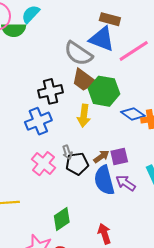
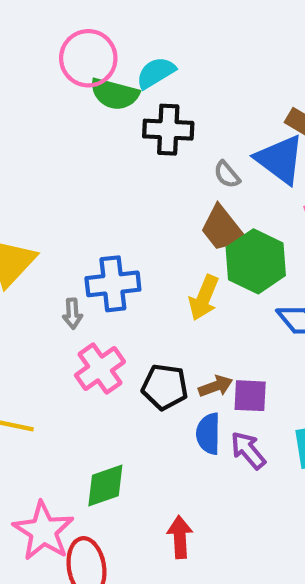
gray semicircle: (78, 53) -> (227, 175), size x0.5
black cross: (51, 91) -> (168, 130), moved
gray arrow: (67, 152) -> (72, 314), moved
blue semicircle: (104, 180) -> (208, 434), size x0.7

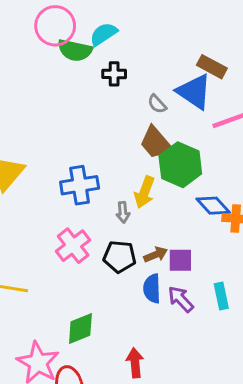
black cross: (168, 130) -> (114, 74), size x0.7
gray arrow: (72, 314) -> (123, 212), moved

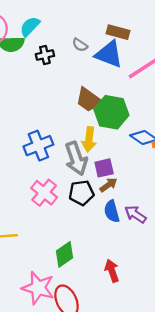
gray semicircle: (157, 104) -> (80, 45), moved
gray arrow: (123, 212) -> (76, 158), size x2.0
purple square: (180, 260) -> (104, 168), moved

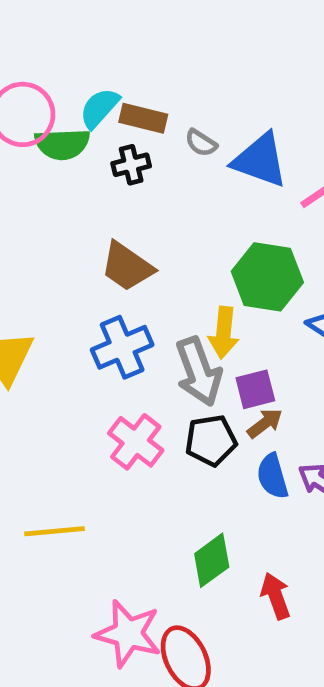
brown rectangle: (118, 32) -> (143, 118), moved
brown trapezoid: (89, 100) -> (127, 267), moved
green diamond: (64, 254) -> (212, 560), moved

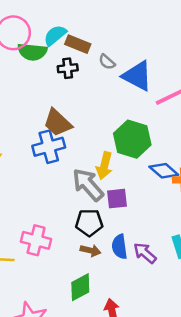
blue cross: (122, 347) -> (49, 147), moved
gray arrow: (199, 372) -> (88, 185), turned 150
brown arrow: (265, 423) -> (90, 250), moved, turned 42
pink cross: (136, 442) -> (36, 240), moved, turned -32

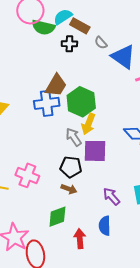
brown trapezoid: (58, 123) -> (56, 85), turned -110
green hexagon: (132, 139) -> (81, 102), moved
gray arrow: (88, 185) -> (74, 137), size x0.7
purple square: (117, 199) -> (95, 151), size x1.4
blue semicircle: (120, 247) -> (105, 226), moved

